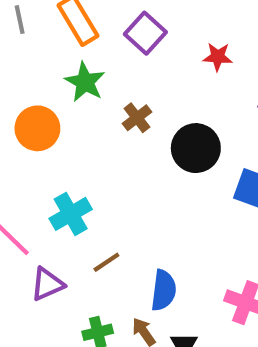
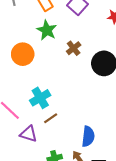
brown line: (106, 262) -> (51, 118), moved
purple triangle: (47, 284) -> (29, 134), turned 42

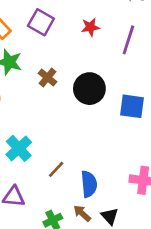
brown line: (51, 118) -> (56, 169), moved

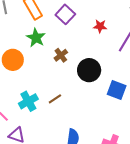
brown line: (56, 169) -> (55, 99), moved

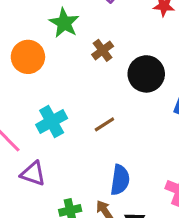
brown line: (55, 99) -> (104, 124), moved

